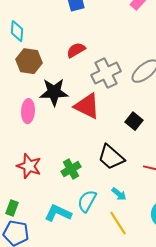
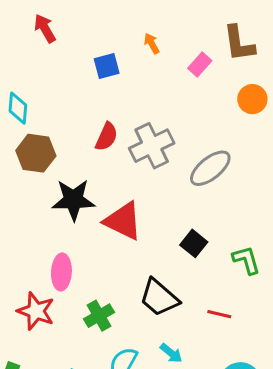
red semicircle: (76, 50) -> (107, 137), turned 144
gray cross: (106, 73) -> (152, 146), moved
pink ellipse: (28, 111) -> (61, 272), moved

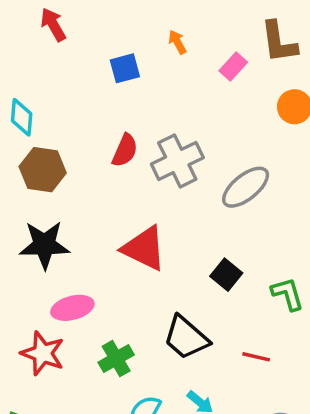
black star: (73, 200) -> (44, 245), moved
pink ellipse: (61, 272) -> (72, 308), turned 72

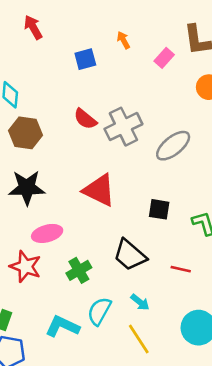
red semicircle: (125, 150) -> (85, 119), turned 105
black square: (226, 275) -> (159, 209), turned -30

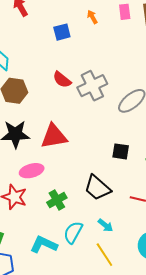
pink rectangle: (164, 58) -> (125, 12), moved, turned -49
red triangle: (99, 190) -> (54, 136), moved, turned -36

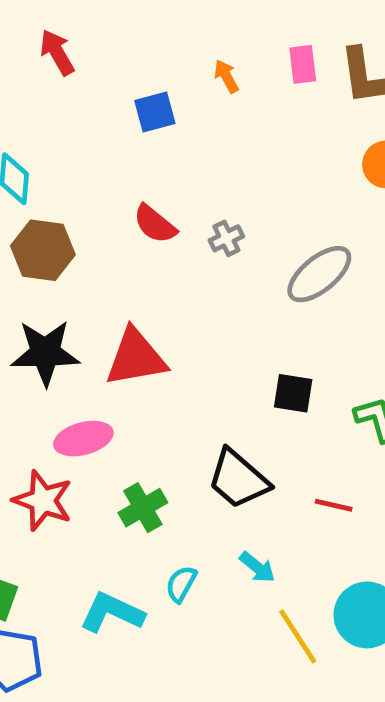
gray cross: (92, 86) -> (226, 238), size x0.5
cyan semicircle: (73, 232) -> (181, 584), size x0.7
yellow line: (104, 255) -> (298, 636), moved

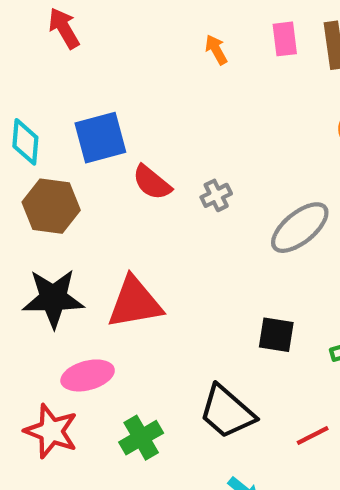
blue square: (155, 112) -> (100, 138), moved, size x1.4
red line: (334, 505) -> (313, 435), turned -40

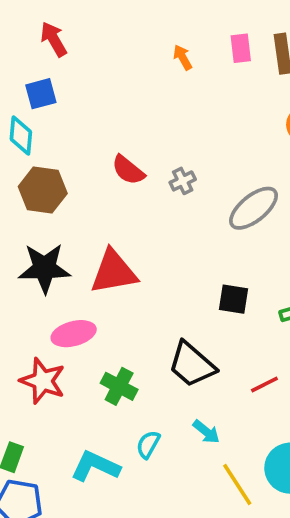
blue square: (100, 138) -> (41, 94), moved, size x0.7
green cross: (141, 438) -> (119, 386), turned -32

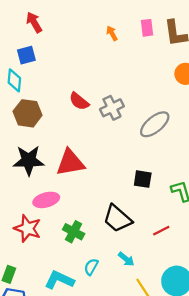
gray cross: (183, 181) -> (112, 108), size x1.5

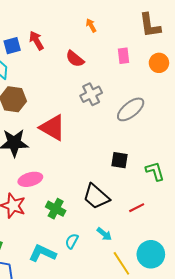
red arrow: (34, 22) -> (36, 41), moved
pink rectangle: (147, 28) -> (124, 56), moved
red semicircle: (79, 101) -> (75, 59), moved
red triangle: (70, 163) -> (53, 128), moved, turned 40

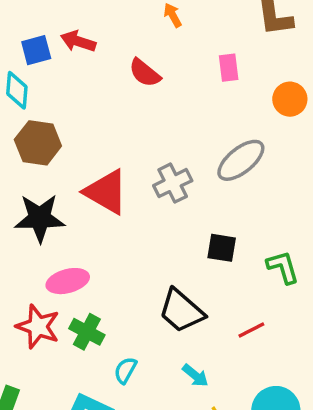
red arrow: (36, 41) -> (78, 41), turned -42
orange circle: (159, 63) -> (290, 99), moved
gray cross: (91, 94) -> (173, 183), moved
green cross: (56, 209) -> (87, 332), moved
cyan semicircle: (72, 241) -> (125, 370), moved

